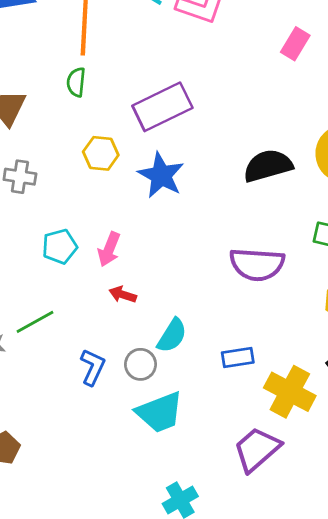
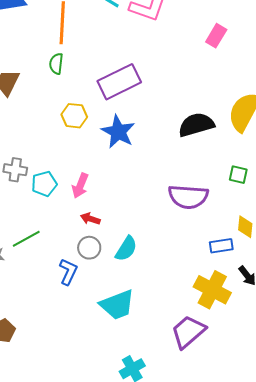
gray cross: (20, 177) -> (15, 170), moved
blue rectangle: (238, 358) -> (221, 246), moved
gray circle: (141, 364) -> (89, 248), moved

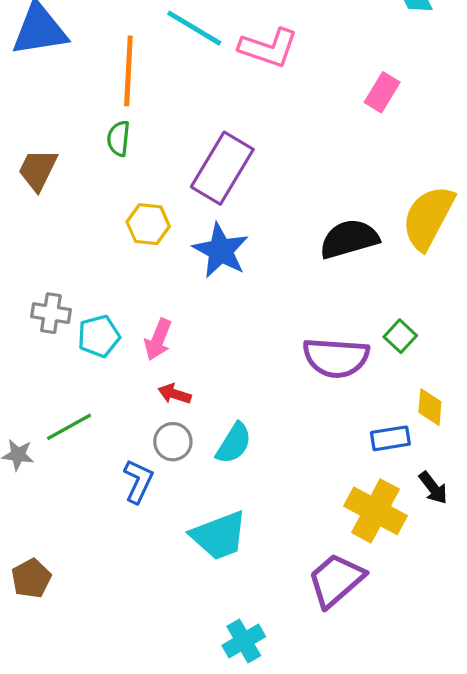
purple rectangle: (119, 82) -> (222, 168), turned -33
green square: (238, 175) -> (400, 336), moved, turned 30

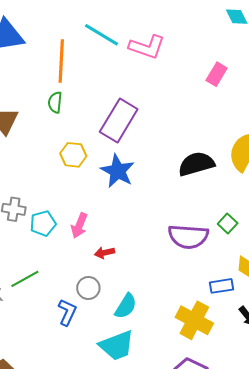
red arrow: (175, 394) -> (105, 253), moved, turned -30
cyan semicircle: (234, 443) -> (126, 306), moved
yellow cross: (376, 511) -> (194, 320), moved

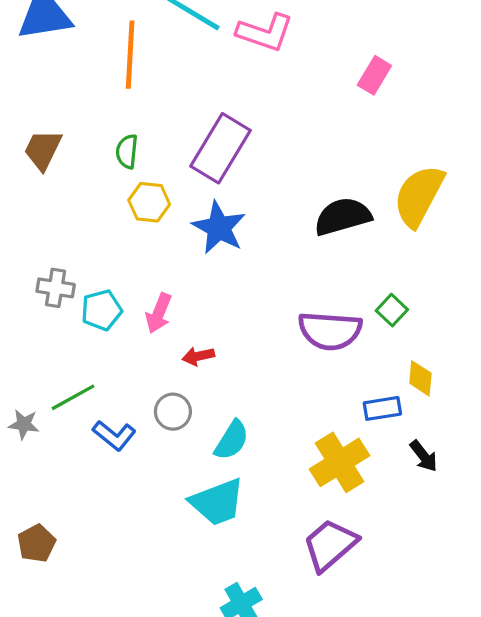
green semicircle: (55, 102) -> (127, 151), moved
blue L-shape: (67, 312) -> (114, 435), moved, turned 104
yellow cross: (194, 320) -> (340, 462), turned 30

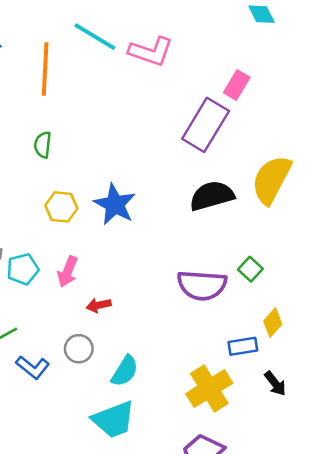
purple rectangle: (221, 148) -> (206, 125), moved
yellow hexagon: (149, 202) -> (61, 207), moved
yellow diamond: (420, 378) -> (273, 323), turned 36

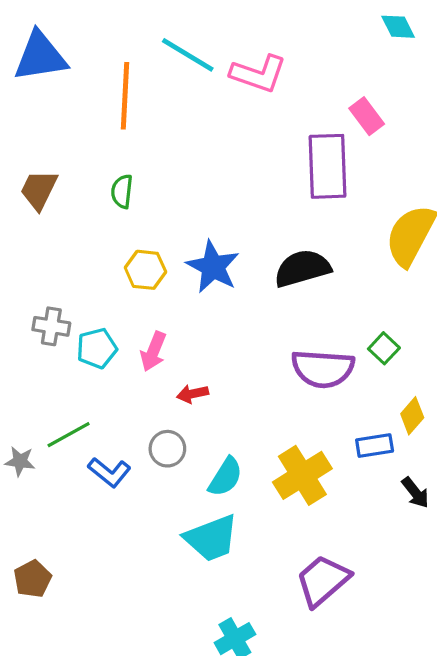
pink rectangle: (237, 85) -> (367, 116), turned -68
purple rectangle: (206, 125) -> (327, 166), turned -33
black semicircle: (212, 196) -> (302, 268), moved
yellow cross: (209, 388) -> (302, 475), moved

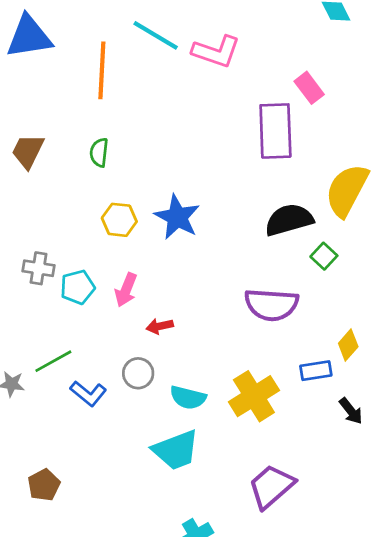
black semicircle: (302, 268) -> (289, 220), moved
green square: (384, 348) -> (324, 256), moved
cyan semicircle: (225, 477) -> (188, 398), turned 72
brown pentagon: (33, 579) -> (44, 485), moved

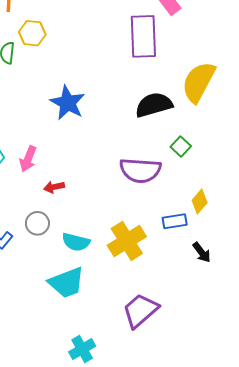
yellow hexagon: (119, 220) -> (32, 33), moved
green square: (324, 256) -> (181, 146), moved

